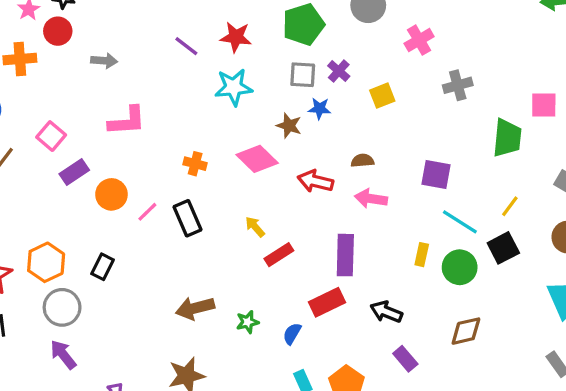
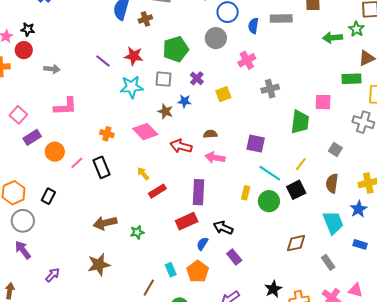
gray square: (303, 75) -> (164, 79), moved
brown diamond: (466, 331) -> (296, 243), moved
blue semicircle: (292, 334) -> (202, 244), moved

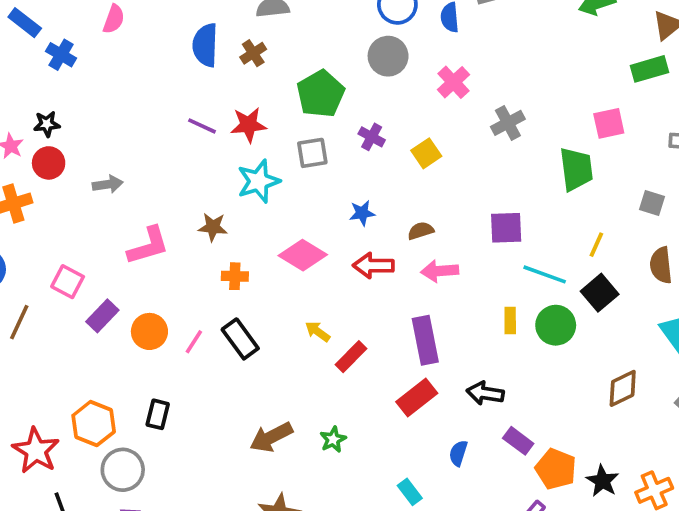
purple line: (103, 61) -> (202, 126), moved
blue star: (184, 101) -> (362, 213), moved
brown star: (165, 111) -> (213, 227), moved
blue semicircle: (202, 244) -> (458, 453), moved
orange pentagon: (198, 271) -> (556, 469), moved

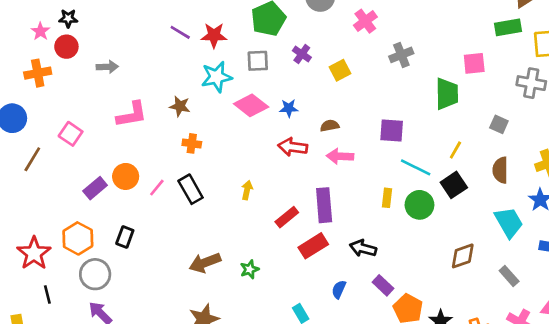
pink diamond: (303, 255) -> (251, 105), moved
purple rectangle: (102, 316) -> (95, 188), moved
yellow arrow: (318, 331) -> (247, 190), turned 60
red rectangle: (351, 357) -> (287, 217), moved

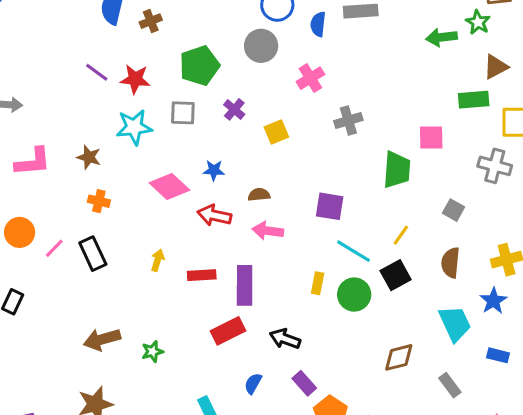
pink diamond: (251, 105) -> (169, 186), moved
red rectangle: (287, 217) -> (202, 275), moved, turned 30

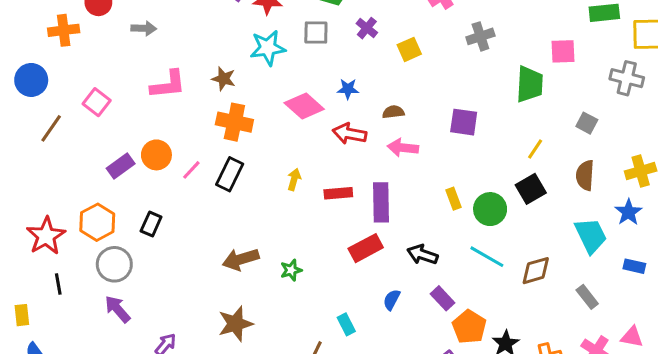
orange cross: (99, 201) -> (234, 122), size x1.6
cyan line: (353, 251) -> (487, 257), moved
black rectangle: (93, 254) -> (230, 174), turned 52
yellow rectangle: (318, 283) -> (453, 199), turned -30

